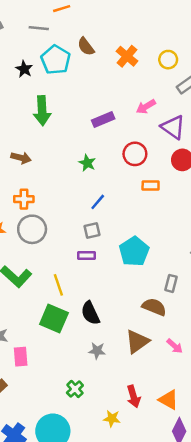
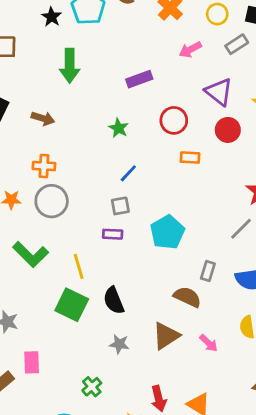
pink arrow: (146, 107) -> (190, 50), moved
pink rectangle: (21, 357) -> (32, 362), moved

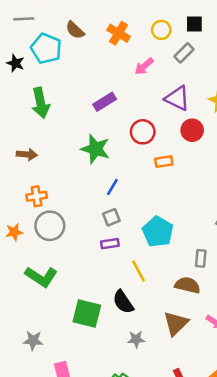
green star: (119, 128) -> (95, 149), size x1.6
yellow line: (79, 266) -> (138, 271), moved

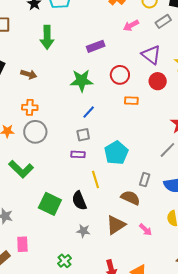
green star: (95, 149) -> (82, 81), turned -30

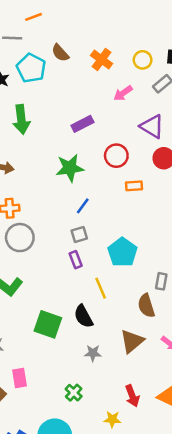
purple rectangle: (78, 154) -> (76, 260), turned 72
brown semicircle: (130, 198) -> (146, 306), turned -126

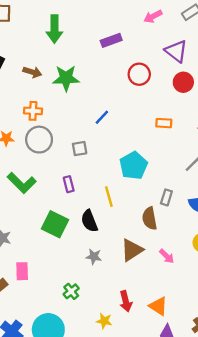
green star: (70, 168) -> (66, 78), moved
orange rectangle: (134, 186) -> (164, 123), moved
gray square: (79, 235) -> (80, 149), moved
purple rectangle: (76, 260) -> (69, 184), moved

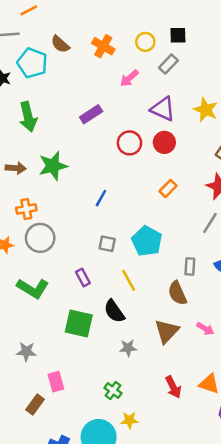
red circle: (183, 82) -> (164, 142), moved
orange rectangle: (164, 123) -> (168, 188), turned -35
gray square: (80, 149) -> (107, 244), moved, turned 35
yellow star: (104, 321) -> (130, 420), moved

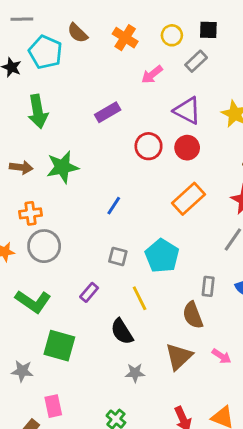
orange rectangle: (168, 188) -> (188, 199), size x1.6
purple rectangle: (83, 278) -> (89, 292), turned 66
green square: (79, 324) -> (59, 346), moved

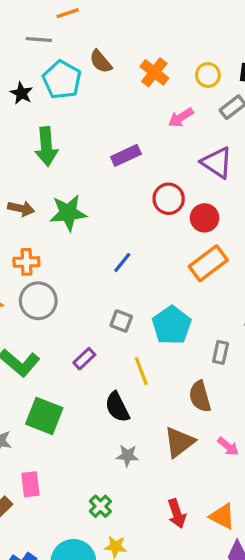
red circle: (187, 148) -> (205, 218), moved
gray rectangle: (208, 286) -> (221, 352), moved

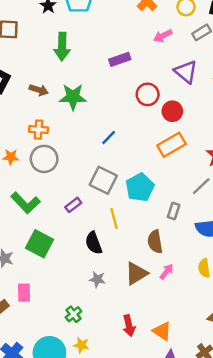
gray square: (121, 321) -> (103, 180), size x1.6
pink arrow: (228, 446) -> (167, 272), moved, turned -98

